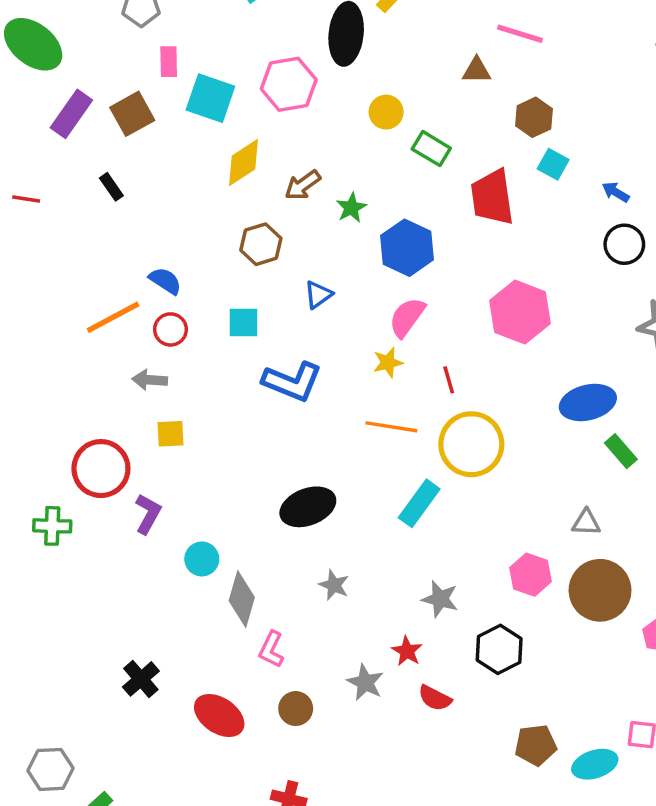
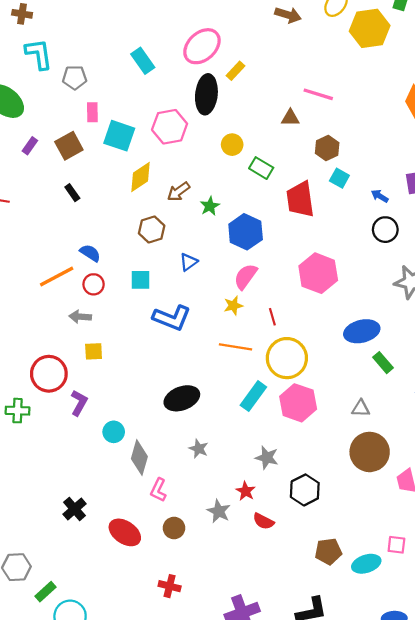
purple rectangle: (71, 114) -> (30, 146), size x0.6
black rectangle: (111, 187) -> (72, 193), moved
pink hexagon: (530, 575) -> (298, 403), moved, size x1.4

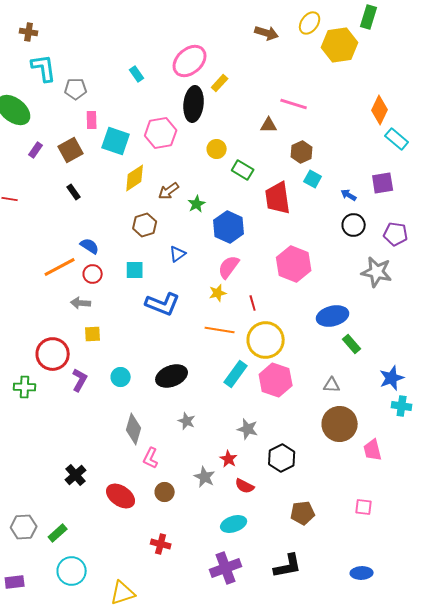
cyan rectangle: (143, 61) -> (137, 74), size x0.7
cyan circle: (114, 432) -> (121, 377), moved
cyan ellipse: (366, 564) -> (234, 524), moved
green rectangle: (45, 592) -> (58, 533), moved

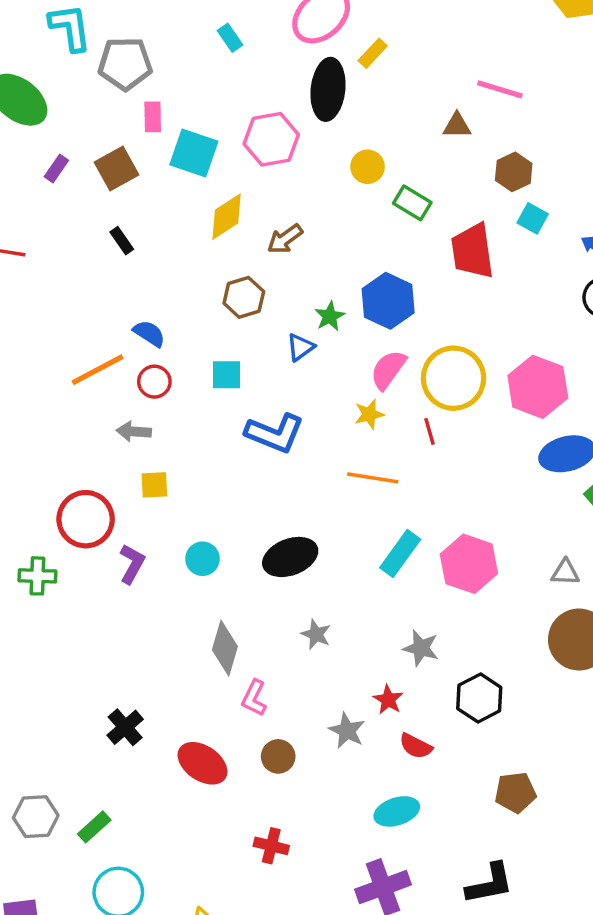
gray pentagon: (76, 89) -> (125, 64), size x1.4
green star: (197, 204) -> (330, 316), moved
pink hexagon: (294, 264) -> (538, 387), moved
yellow circle: (266, 340) -> (454, 378), moved

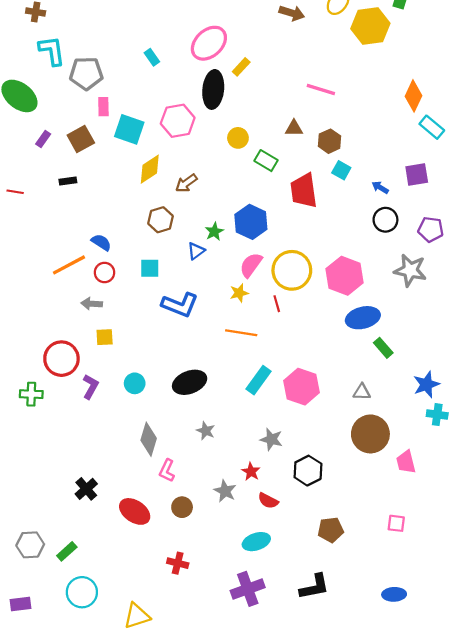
brown triangle: (457, 125) -> (294, 128), moved
black rectangle: (122, 241) -> (68, 181), moved, turned -63

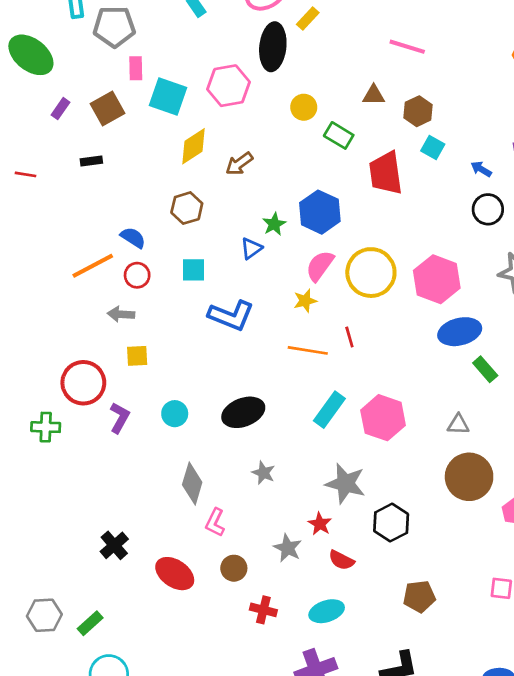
brown hexagon: (160, 220) -> (187, 208), moved
red line: (277, 304) -> (349, 337), moved
gray star: (271, 439) -> (345, 484), size x1.4
red cross: (178, 563) -> (263, 610), moved

